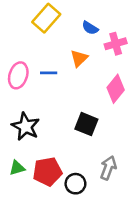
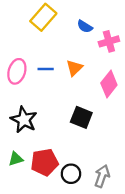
orange triangle: (79, 58) -> (74, 68), moved
gray arrow: (108, 168) -> (102, 176), moved

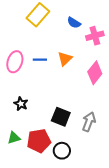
black square: (81, 117) -> (61, 117), moved
black star: (24, 120) -> (21, 104), size x0.6
gray arrow: (102, 176) -> (89, 122), moved

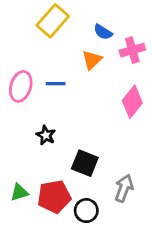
orange triangle: (65, 59) -> (92, 60), moved
black star: (21, 104) -> (46, 135), moved
gray arrow: (89, 122) -> (124, 188), moved

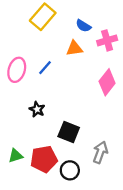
orange triangle: (92, 60) -> (74, 48), turned 36
blue line: (56, 84) -> (45, 68), turned -49

